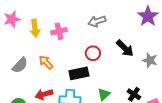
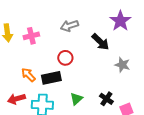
black arrow: (125, 48) -> (100, 42), moved
orange arrow: (46, 62) -> (28, 75), moved

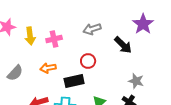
gray star: (122, 65) -> (136, 81), moved
orange arrow: (28, 75) -> (48, 68), moved, turned -56

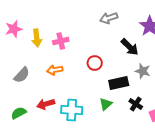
gray arrow: (92, 29) -> (109, 18), moved
black rectangle: (74, 81) -> (119, 83), moved
gray star: (136, 81) -> (143, 71), moved

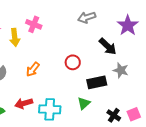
pink cross: (61, 41) -> (34, 24), moved, turned 35
orange arrow: (55, 70) -> (33, 69), turned -42
black cross: (136, 104) -> (114, 115), moved

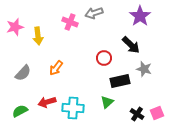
gray arrow: (87, 17) -> (94, 13), moved
pink cross: (34, 24) -> (70, 22), moved
purple star: (128, 25) -> (140, 16), moved
red circle: (73, 62) -> (104, 58), moved

